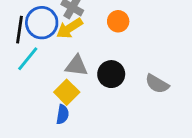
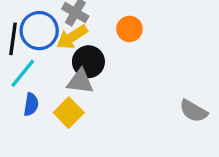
black circle: (111, 74) -> (88, 62), moved
gray semicircle: (157, 84) -> (193, 111), moved
blue semicircle: (63, 114) -> (31, 104), moved

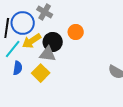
orange circle: (129, 29) -> (76, 32), moved
yellow arrow: (72, 37) -> (32, 41), moved

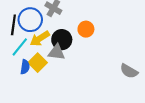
yellow square: (41, 73) -> (38, 63), moved

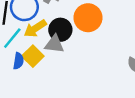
orange circle: (86, 29) -> (88, 18), size x1.5

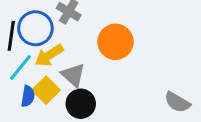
black circle: (60, 30) -> (81, 104), moved
gray triangle: (54, 44) -> (73, 75), turned 35

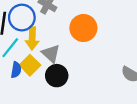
yellow arrow: (49, 55) -> (32, 38), turned -55

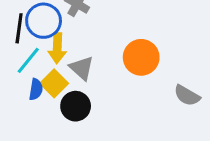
orange circle: (83, 28) -> (141, 57), moved
black circle: (57, 76) -> (76, 106), moved

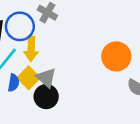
orange circle: (141, 57) -> (116, 56), moved
gray triangle: (82, 68) -> (46, 78), moved

